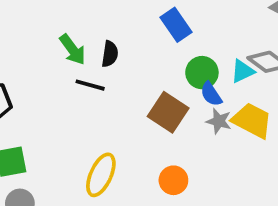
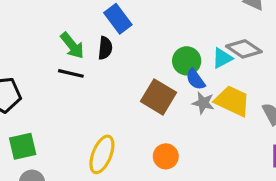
blue rectangle: (176, 25) -> (118, 19), moved
black line: (90, 85) -> (71, 73), moved

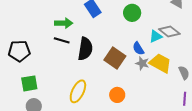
green arrow: (72, 46) -> (64, 23), turned -54
black semicircle: (105, 48) -> (85, 49), moved, size x1.6
green circle: (187, 61) -> (132, 13), moved

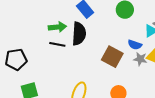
black semicircle: (85, 49) -> (79, 34), moved
blue semicircle: (138, 49) -> (135, 45), turned -32

